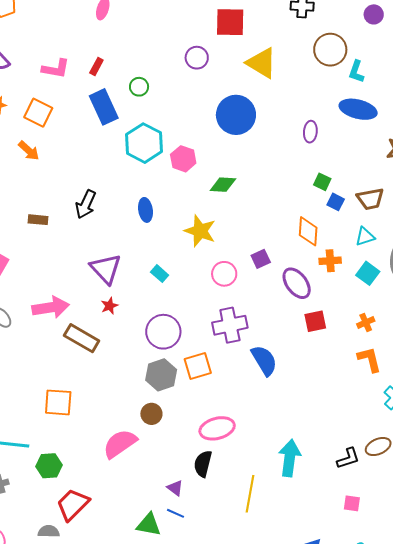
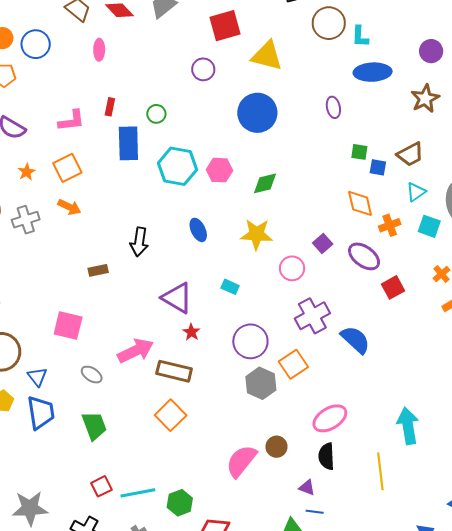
blue rectangle: (104, 107) -> (128, 143), turned 40
orange square: (38, 113) -> (67, 168), turned -36
orange square: (58, 402) -> (171, 415), moved, turned -32
brown circle: (151, 414) -> (276, 447), moved

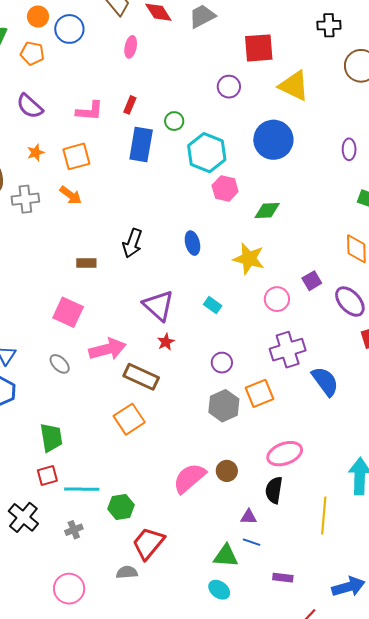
cyan hexagon: (177, 166) -> (207, 153), moved
pink square: (68, 325) -> (68, 312), moved
purple circle: (250, 341) -> (222, 363), size x0.6
green trapezoid: (94, 426) -> (51, 438), moved
purple triangle: (307, 488) -> (249, 517), turned -30

